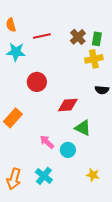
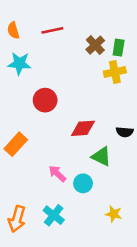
red line: (42, 36) -> (52, 30), moved
black semicircle: (102, 90) -> (125, 132), moved

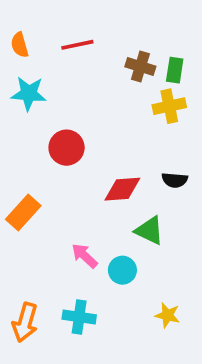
brown cross: (95, 45) -> (140, 66), turned -30
black semicircle: (125, 132) -> (175, 180), moved
cyan cross: (54, 215) -> (79, 317), turned -30

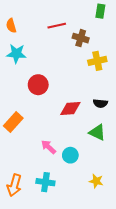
red line: (77, 45) -> (57, 26), moved
green rectangle: (175, 70) -> (100, 11), moved
green triangle: (149, 230) -> (97, 132), moved

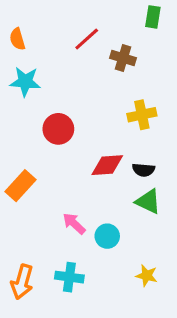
red line: (57, 26) -> (87, 39), turned -30
yellow cross: (97, 61) -> (142, 115), moved
black semicircle: (100, 103) -> (143, 170), moved

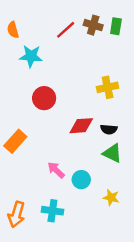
green rectangle: (153, 17) -> (116, 26), moved
brown cross: (123, 58) -> (93, 25), moved
cyan star: (25, 82) -> (31, 56), moved
yellow star: (147, 276) -> (111, 198), moved

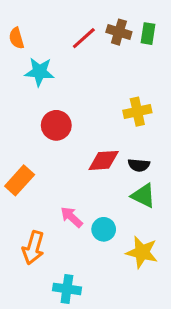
yellow star: (111, 198) -> (142, 252), size x1.5
cyan cross: (52, 211) -> (67, 289), moved
orange arrow: (17, 214) -> (33, 248), moved

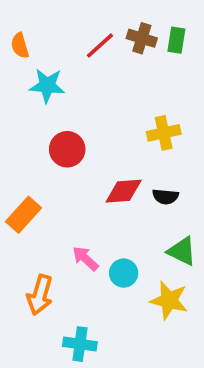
green triangle: (143, 196) -> (182, 251), moved

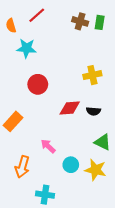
red line: (100, 46) -> (37, 15), moved
cyan circle: (124, 273) -> (71, 165), moved

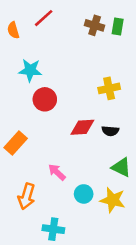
cyan star: (26, 48) -> (30, 70), moved

